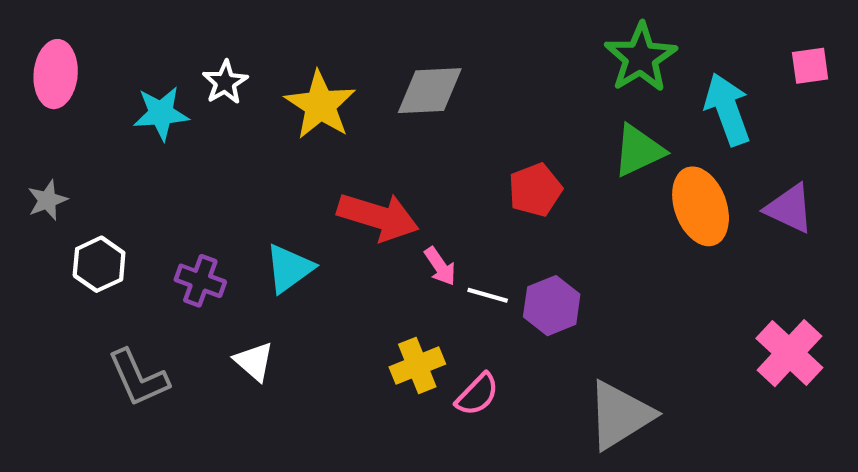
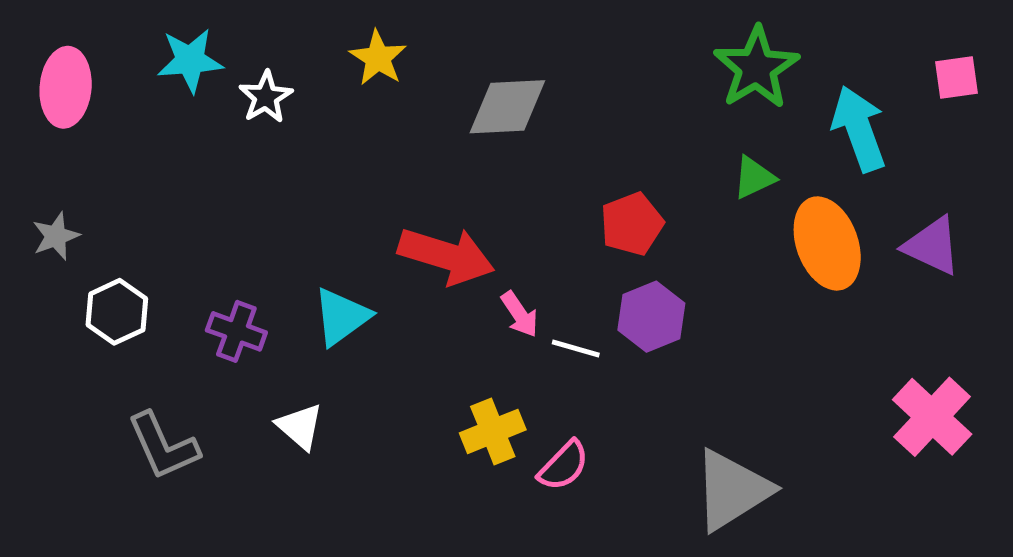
yellow star: (320, 105) -> (378, 58), moved, size x0.7
cyan star: (161, 113) -> (190, 60), moved
green triangle: (639, 151) -> (754, 178), size x0.7
purple hexagon: (552, 306) -> (651, 317), moved

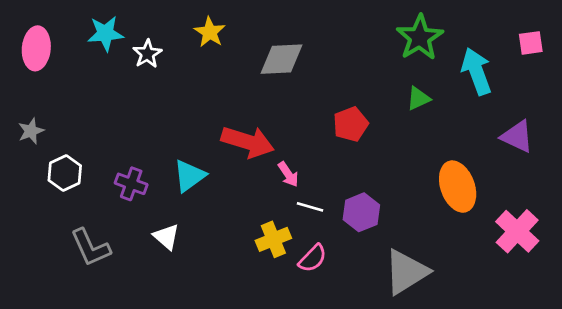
orange ellipse: (827, 243) -> (458, 187), moved
purple hexagon: (651, 317) -> (361, 212), moved
white line: (576, 348) -> (310, 207), moved

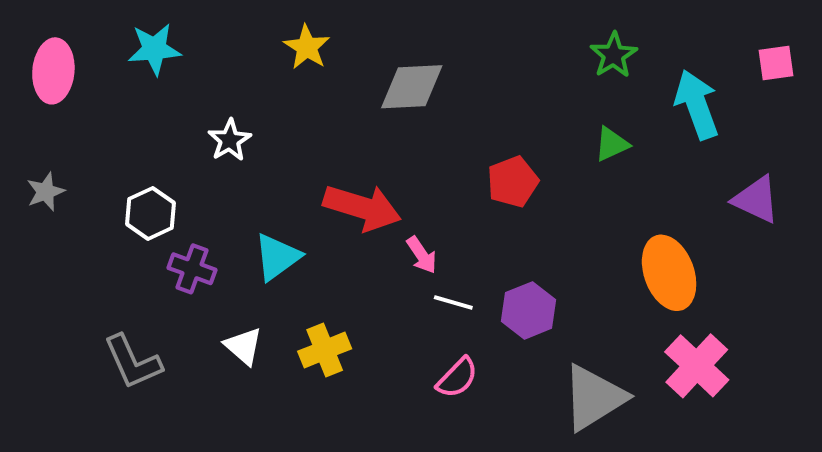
green star: (420, 38) -> (614, 55), size x0.7
white star: (147, 54) -> (230, 140), moved
white hexagon: (65, 173) -> (150, 213), moved
pink cross: (517, 231) -> (697, 366), moved
yellow cross: (273, 239) -> (325, 350), moved

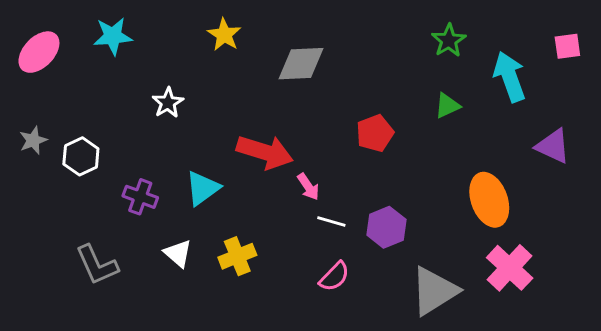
pink ellipse: (53, 71) -> (39, 52), turned 39
white hexagon: (150, 213) -> (81, 156), moved

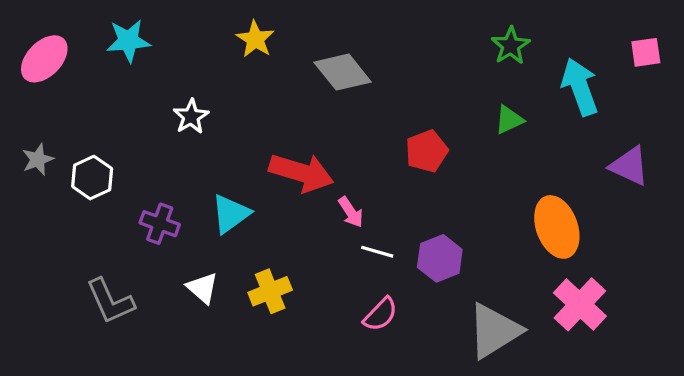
gray diamond: (301, 64) -> (343, 72), turned 54

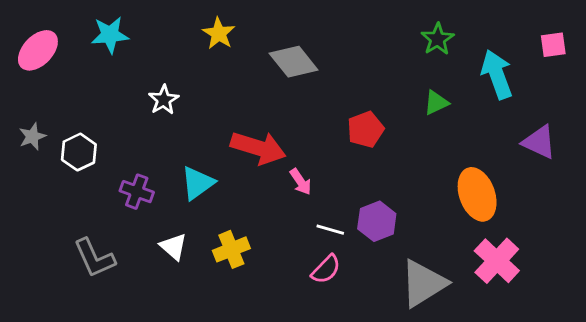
white line: (377, 252) -> (330, 230), moved

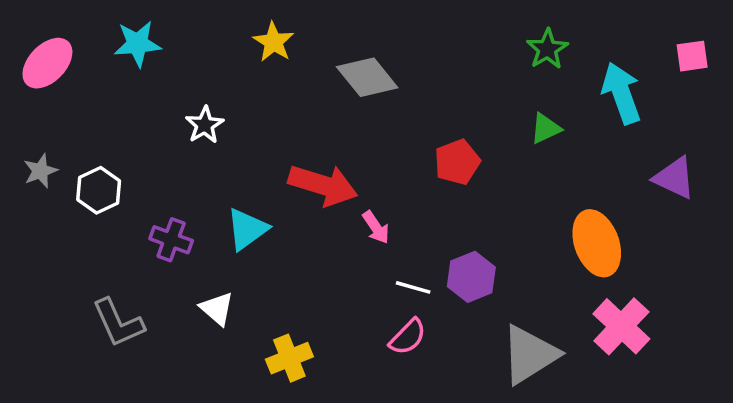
yellow cross: (231, 249) -> (289, 358), moved

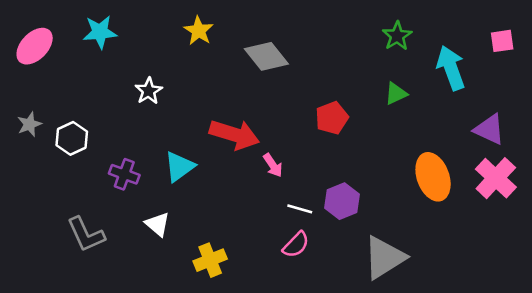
pink cross: (621, 326) -> (496, 178), moved

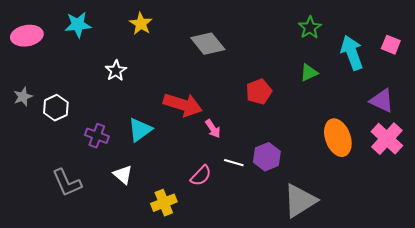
yellow star: (199, 31) -> (141, 24), moved
pink square: (502, 41) -> (391, 45), moved, turned 30
pink ellipse: (35, 46) -> (27, 36), turned 36
pink semicircle: (296, 245) -> (201, 176), moved

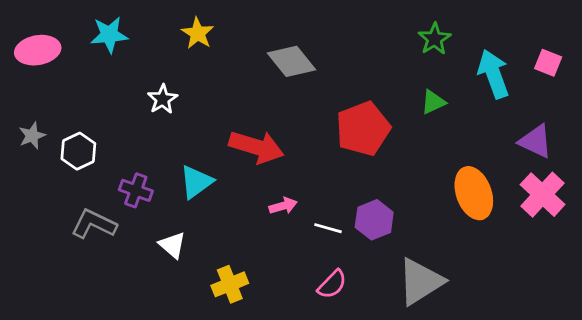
red pentagon: (259, 92) -> (363, 129), size x1.5
pink arrow: (213, 129) -> (283, 206), moved, turned -72
pink semicircle: (201, 176) -> (332, 284), moved
gray L-shape: (67, 183) -> (94, 224), moved, turned 140

